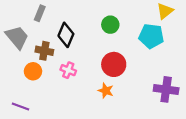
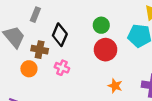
red circle: (114, 64) -> (106, 50), moved
orange star: (106, 91) -> (115, 86), moved

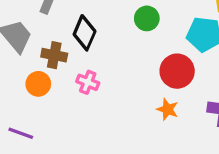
red circle: (106, 50) -> (177, 71), moved

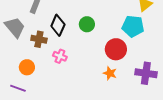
green circle: (147, 18) -> (87, 24), moved
orange circle: (38, 84) -> (27, 67), moved

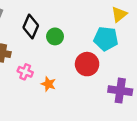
black diamond: (58, 25) -> (31, 27), moved
orange star: (110, 73) -> (48, 84), moved

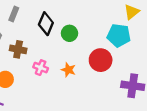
orange star: (48, 84) -> (68, 70), moved

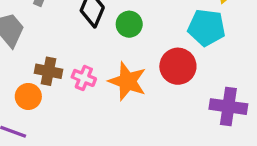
brown cross: (18, 49) -> (48, 71), moved
orange star: (68, 70) -> (128, 81), size x1.6

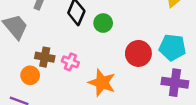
cyan pentagon: (207, 28) -> (172, 47), moved
orange star: (128, 81) -> (102, 83), moved

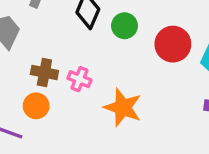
red circle: (138, 53) -> (173, 44), moved
orange circle: (30, 75) -> (36, 106), moved

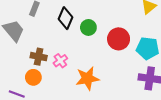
pink cross: (79, 79) -> (60, 61), turned 32
orange star: (123, 107) -> (87, 78), turned -30

